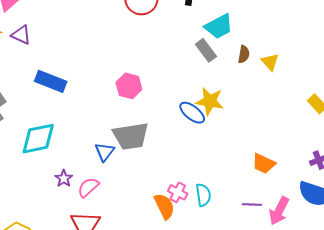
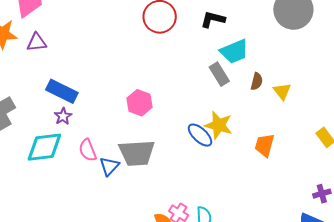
purple triangle: (21, 35) -> (37, 42), turned -35
orange trapezoid: (264, 164) -> (265, 145), moved, turned 75
purple star: (64, 178) -> (63, 116), moved
pink semicircle: (88, 187) -> (88, 150), moved, turned -75

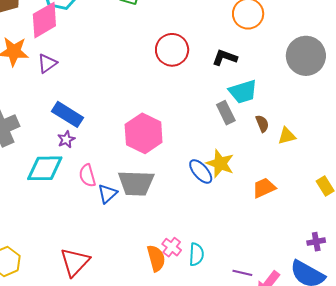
purple triangle: (37, 42) -> (47, 63), turned -35
brown semicircle: (257, 81) -> (262, 124), turned -42
yellow triangle: (282, 91) -> (287, 136), turned 48
pink hexagon: (139, 103) -> (144, 133), size x1.5
orange trapezoid: (265, 145) -> (264, 188), turned 45

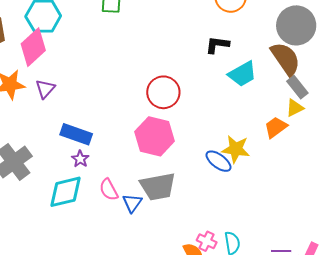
red circle: (172, 50) -> (163, 92), moved
gray rectangle: (226, 113) -> (297, 87), moved
brown semicircle: (262, 124) -> (286, 59), moved, size x2.0
orange trapezoid: (264, 188) -> (276, 127), moved

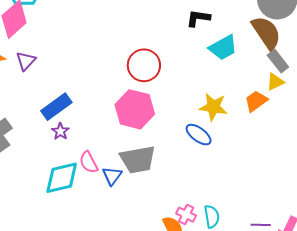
blue rectangle: (76, 134) -> (56, 107), turned -56
yellow star: (236, 149) -> (213, 107), moved
cyan diamond: (65, 192) -> (62, 178), moved

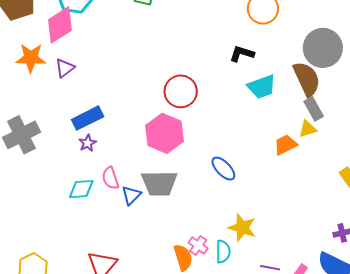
yellow star: (213, 107) -> (242, 228), moved
cyan diamond: (62, 178) -> (81, 189), size x0.7

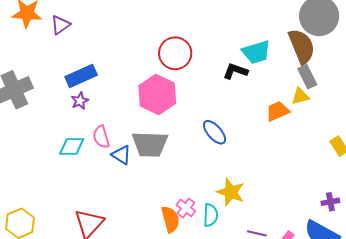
black L-shape: (242, 54) -> (235, 71), moved
blue triangle: (131, 195) -> (121, 155), turned -45

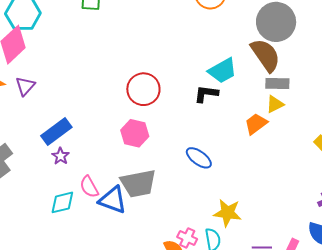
gray rectangle: (307, 77) -> (277, 84), turned -50
pink hexagon: (157, 95) -> (135, 133), size x0.7
blue triangle: (121, 155) -> (113, 200), size x1.4

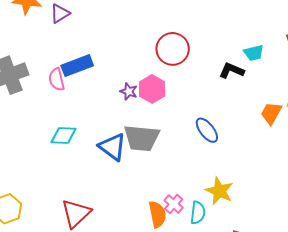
cyan trapezoid: (222, 71) -> (254, 53), size x0.7
orange trapezoid: (256, 124) -> (271, 113), turned -40
purple star: (61, 156) -> (129, 91), moved, turned -30
pink semicircle: (89, 187) -> (57, 79), moved

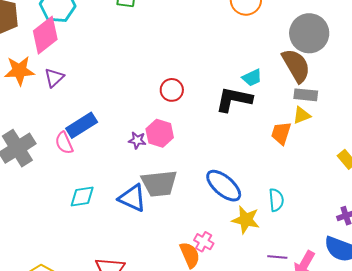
red circle: (173, 49) -> (172, 90), size x0.7
black L-shape: (232, 71) -> (234, 99), size x1.5
blue ellipse: (207, 130) -> (224, 186), moved, size x1.4
cyan semicircle: (198, 213) -> (276, 200), moved

